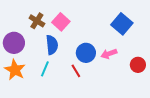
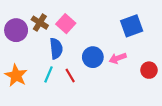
blue square: (122, 24) -> (132, 26), turned 30
purple circle: (14, 43) -> (16, 30), moved
red line: (76, 71) -> (70, 76), moved

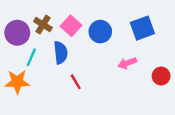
blue circle: (93, 57) -> (100, 32), moved
cyan line: (48, 74) -> (31, 57), moved
orange star: (16, 76) -> (17, 82), turned -30

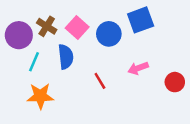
blue square: (142, 28) -> (141, 20), moved
orange star: (17, 82) -> (40, 96), moved
red line: (76, 82) -> (100, 81), moved

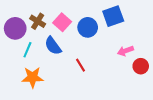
blue semicircle: (66, 57) -> (53, 46), turned 150
pink arrow: (138, 68) -> (125, 51), moved

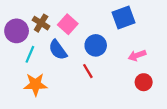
blue circle: (88, 27) -> (96, 45), moved
red circle: (141, 66) -> (144, 82), moved

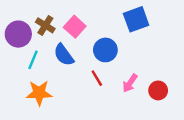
pink arrow: (137, 55) -> (130, 83), moved, turned -36

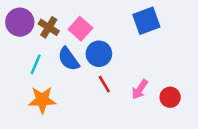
purple circle: (18, 34) -> (20, 22), moved
blue circle: (105, 50) -> (99, 54), moved

